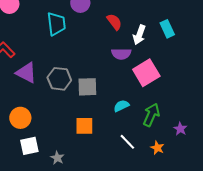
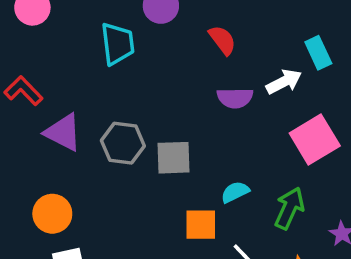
white arrow: (139, 35) -> (284, 82), moved, turned -138
pink square: (146, 73) -> (315, 140), moved
orange square: (84, 126) -> (201, 225), moved

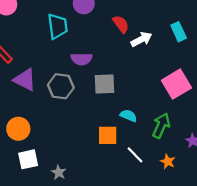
white arrow: (284, 82) -> (142, 39), moved
purple semicircle: (235, 98) -> (82, 59), moved
gray square: (174, 158) -> (104, 84), moved
cyan semicircle: (235, 192) -> (128, 116), turned 49

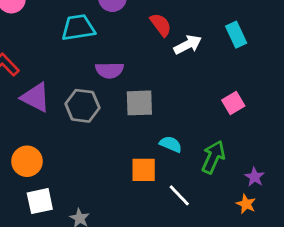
cyan trapezoid: (58, 26) -> (78, 28), turned -92
pink square: (176, 84) -> (233, 103), size x0.6
orange star: (168, 161) -> (246, 204), moved

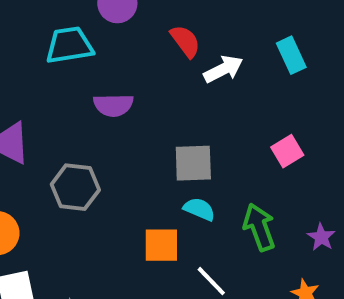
gray square: (139, 103) -> (193, 163), moved
gray hexagon: (82, 106) -> (75, 187), moved
green arrow: (213, 157) -> (259, 227), turned -44
purple star: (255, 177) -> (321, 237), moved

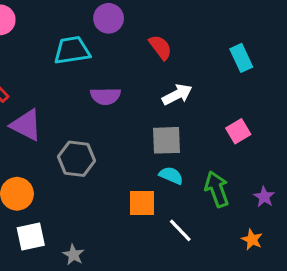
white arrow: (223, 69) -> (177, 95), moved

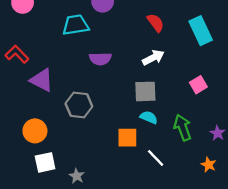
red semicircle: (160, 47) -> (156, 23), moved
cyan rectangle: (241, 58) -> (201, 31), size x1.4

